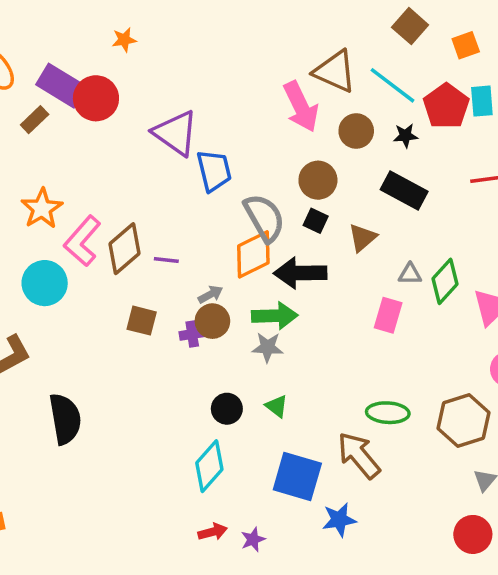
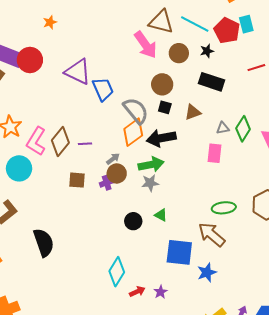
orange star: (124, 40) -> (50, 22), moved
brown triangle: (362, 238) -> (193, 112), turned 30
cyan diamond: (209, 466) -> (117, 272), moved

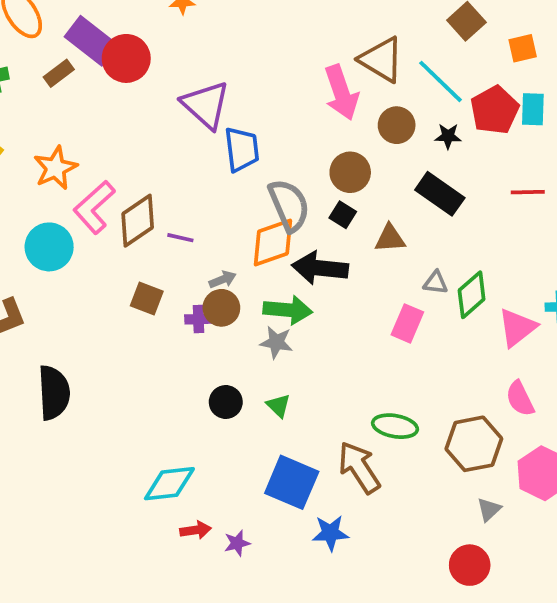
cyan diamond: (117, 272) -> (169, 484), turned 36

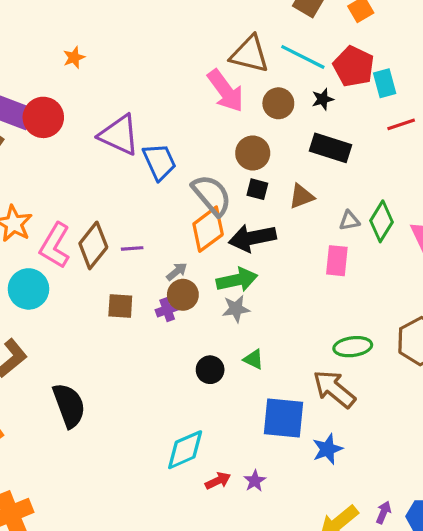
cyan rectangle: (533, 109) -> (385, 83), moved

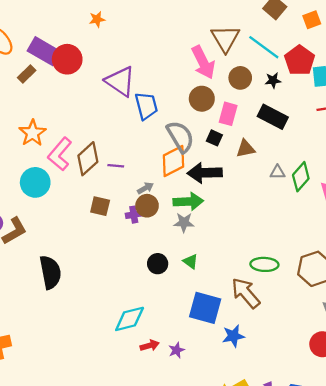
brown triangle: (250, 54) -> (225, 39), turned 36
brown circle: (253, 153) -> (202, 99), moved
pink rectangle: (337, 261) -> (228, 114), moved

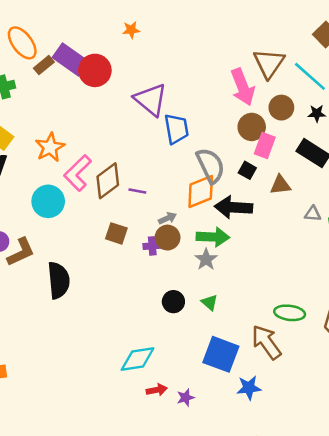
brown rectangle: (27, 74) -> (44, 65), moved
brown circle: (202, 99) -> (252, 127), moved
gray star: (184, 222) -> (206, 259), turned 30
black semicircle: (50, 272) -> (59, 280), moved

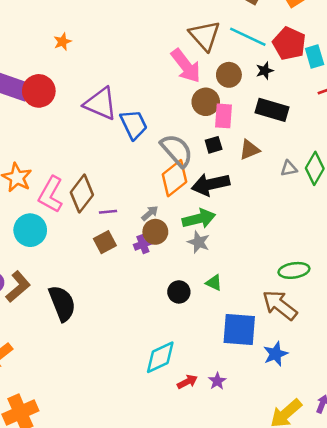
black square: (247, 170) -> (214, 145), turned -30
purple line: (137, 191) -> (108, 212), moved
brown square: (116, 233) -> (105, 242), turned -30

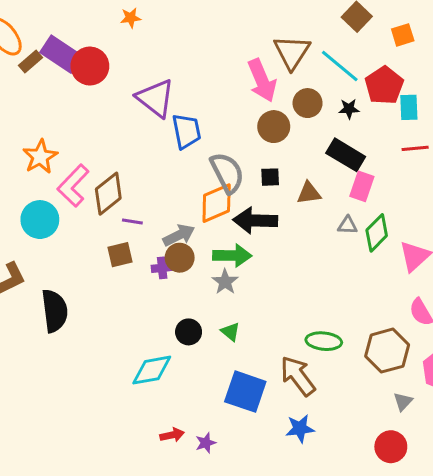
pink rectangle: (223, 116) -> (362, 186), moved
gray arrow: (150, 213) -> (179, 235), size x1.5
blue star: (276, 354) -> (300, 428), moved
cyan diamond: (160, 357) -> (152, 370), moved

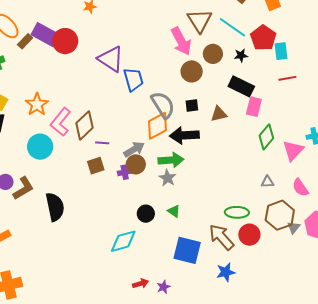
gray triangle: (347, 225) -> (267, 182), moved
gray triangle: (403, 402) -> (294, 227), moved
red circle: (391, 447) -> (249, 235), moved

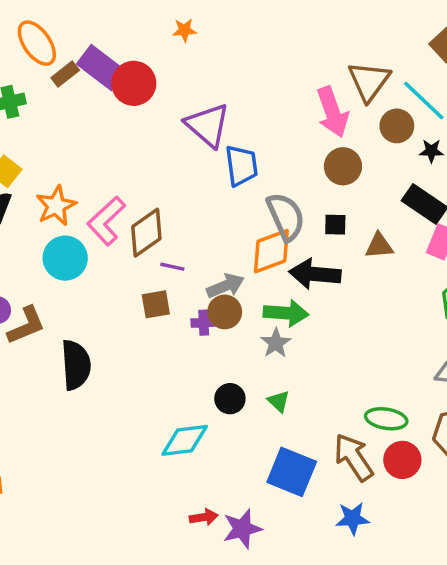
brown circle: (213, 54) -> (397, 126), moved
orange star: (37, 104) -> (56, 206), moved
purple star: (163, 287) -> (242, 529), size x1.6

